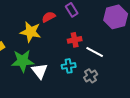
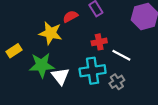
cyan cross: (69, 66) -> (93, 71), size x1.6

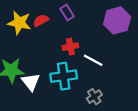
yellow star: (50, 33) -> (19, 23), moved
gray cross: (117, 82) -> (94, 97), moved

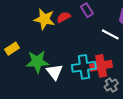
red cross: (70, 47) -> (101, 66), moved, size x1.5
white line: (93, 60) -> (110, 34), moved

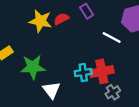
cyan cross: (84, 67) -> (83, 73), size x0.7
white triangle: (55, 72) -> (51, 90), moved

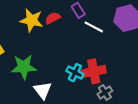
white line: (112, 37) -> (94, 27), moved
cyan cross: (83, 73) -> (75, 73), turned 35

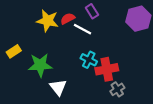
white line: (94, 27) -> (82, 29), moved
cyan cross: (75, 73) -> (89, 60), moved

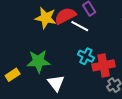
red semicircle: (68, 19) -> (65, 16), size x1.5
yellow rectangle: (14, 51) -> (13, 75), moved

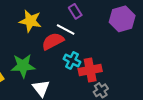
red semicircle: (65, 16) -> (53, 41), moved

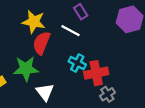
red semicircle: (53, 41) -> (42, 43), moved, turned -40

